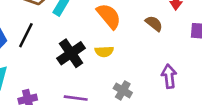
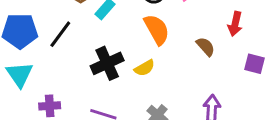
yellow semicircle: (104, 51) -> (145, 68), turned -36

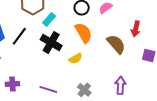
brown semicircle: (206, 47) -> (116, 44), size x1.5
black cross: (107, 63) -> (51, 43), moved, turned -35

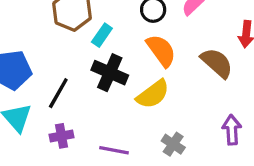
black line: (19, 36) -> (58, 93), moved
yellow semicircle: (76, 58) -> (153, 94), size x1.5
purple cross: (12, 84) -> (61, 136), moved

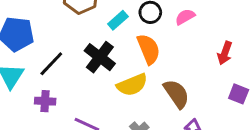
cyan rectangle: (102, 35) -> (118, 20), moved
brown semicircle: (217, 63) -> (176, 94), moved

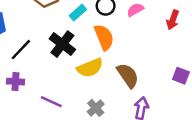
red arrow: (225, 53) -> (173, 20), moved

